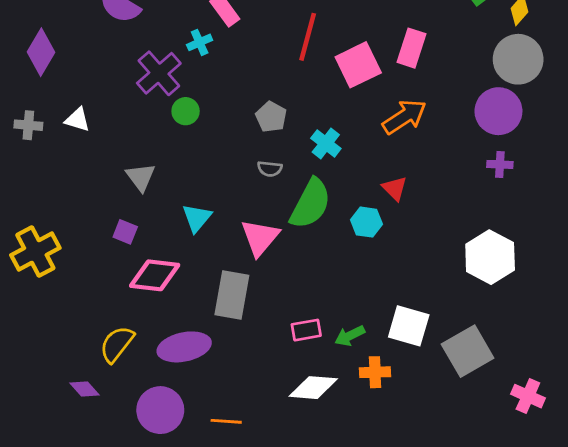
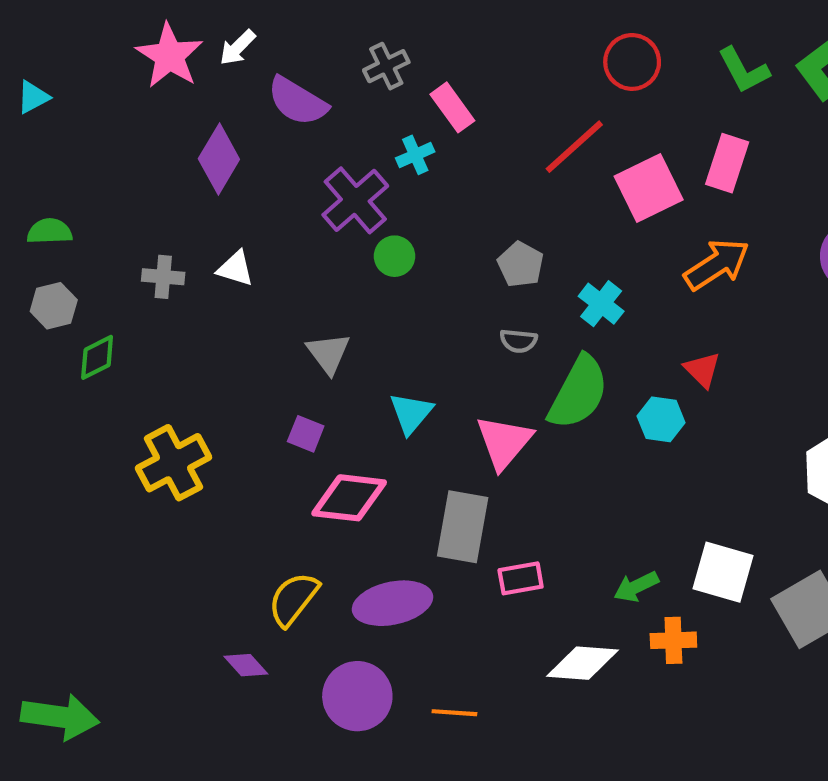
red line: (308, 37) -> (574, 147), turned 33
purple diamond: (41, 52) -> (219, 159), moved
pink rectangle: (306, 330) -> (521, 578), moved

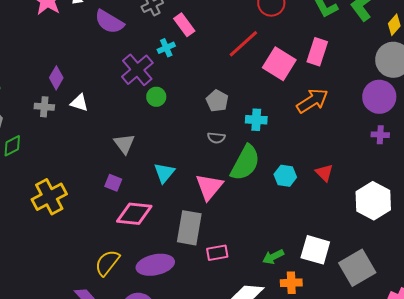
purple diamond: (219, 159) -> (56, 78), moved, size x0.7
pink square: (649, 188) -> (279, 64), turned -32
cyan cross: (601, 304) -> (256, 120), turned -35
red triangle: (702, 370) -> (324, 173), moved

